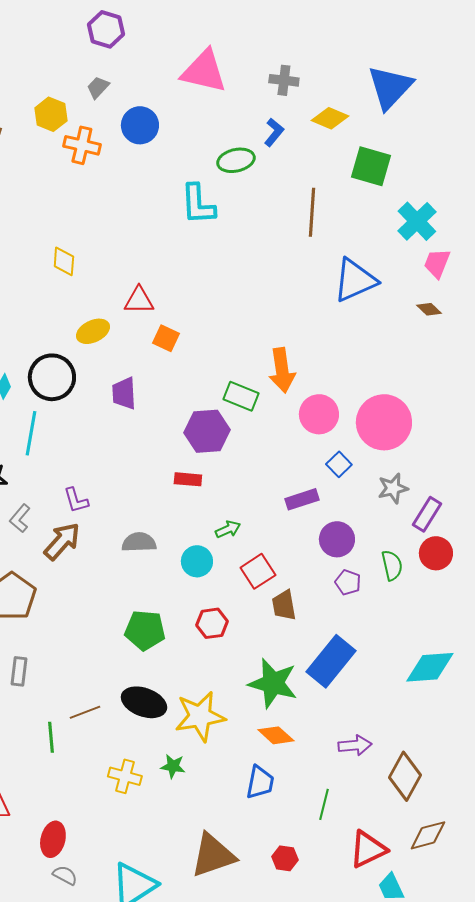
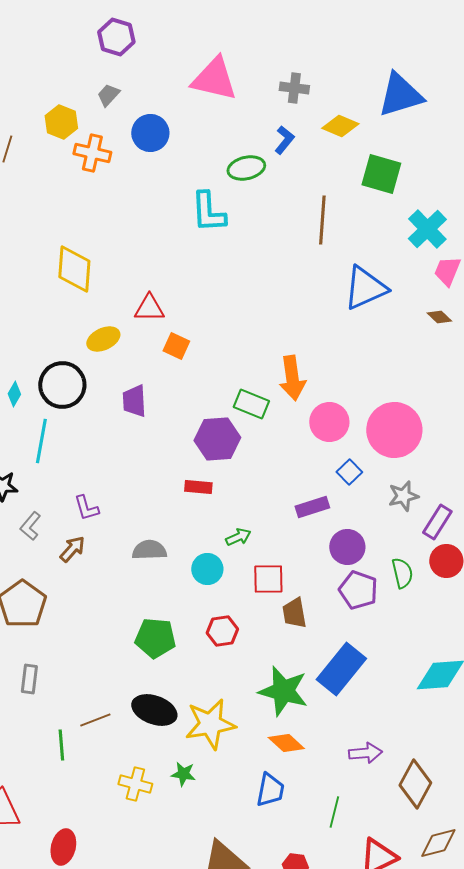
blue triangle: (390, 87) -> (400, 95), turned 30
yellow diamond: (64, 261) -> (74, 269), size x1.6
brown arrow: (62, 541) -> (72, 549), size x0.7
red square: (258, 571) -> (268, 579), turned 32
purple pentagon: (348, 582) -> (358, 590), size x1.5

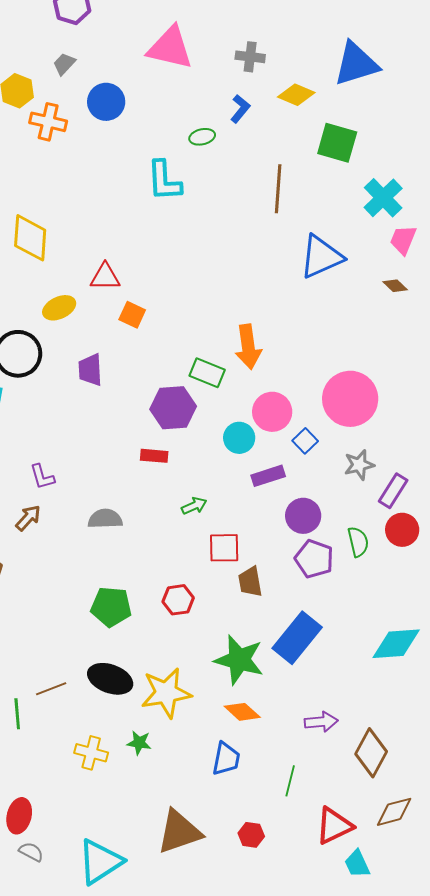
green ellipse: (246, 168) -> (202, 137), size x0.7
pink circle: (329, 422) -> (272, 412), moved
cyan circle: (207, 569) -> (239, 438), moved

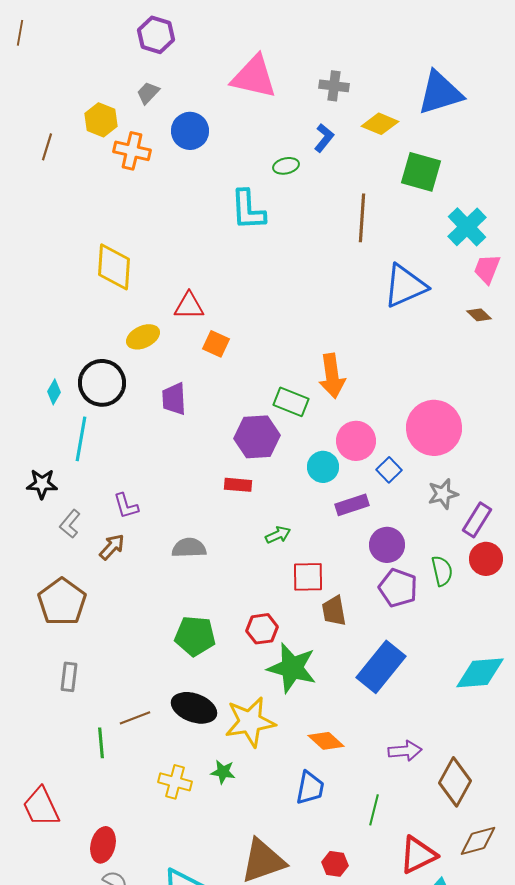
green star: (239, 660) -> (292, 668), moved

